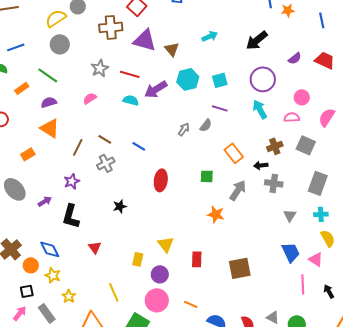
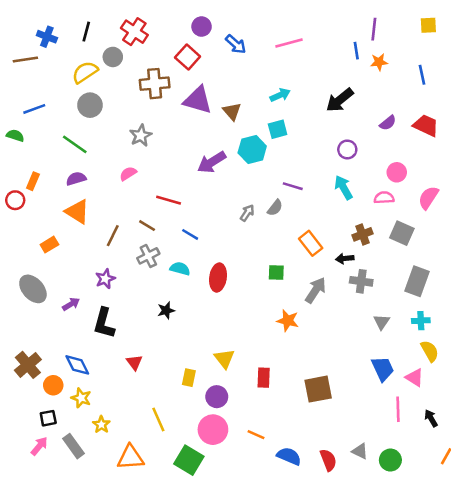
red line: (130, 74) -> (169, 200), moved
purple circle: (263, 79) -> (347, 149), size x0.6
cyan square: (220, 80) -> (278, 129), moved
orange rectangle: (22, 88) -> (33, 181), moved, turned -32
cyan semicircle: (131, 100) -> (180, 269), moved

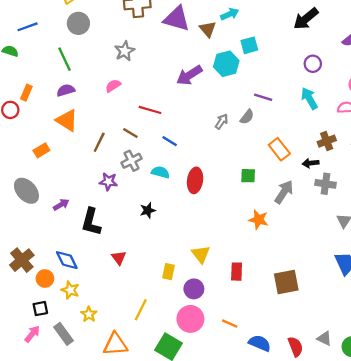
cyan arrow: (280, 95) -> (230, 14), moved
green line: (75, 144) -> (65, 59), turned 30
purple star: (105, 279) -> (108, 182), moved, turned 30
yellow line: (158, 419) -> (141, 310), turned 50

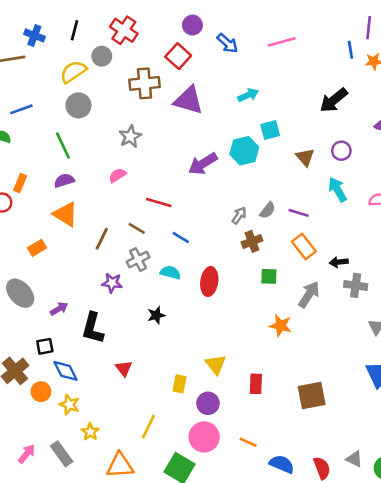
brown triangle: (208, 29) -> (305, 157), moved
purple line: (263, 97) -> (299, 213), moved
brown cross: (327, 141) -> (252, 241), moved
black square: (40, 309) -> (45, 346), moved

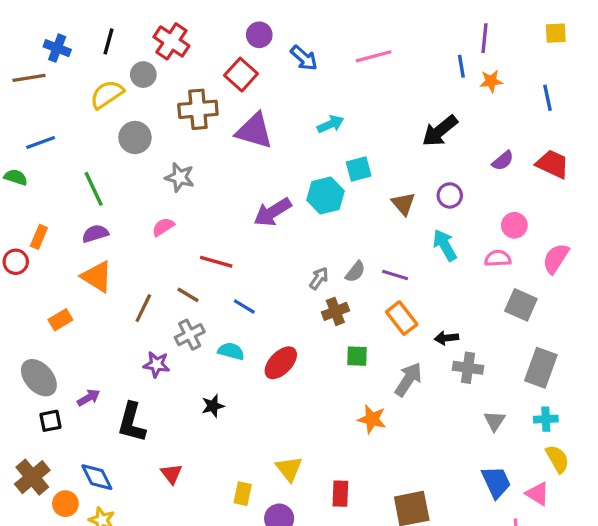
gray circle: (78, 105) -> (135, 137), moved
gray star: (130, 136) -> (180, 177), turned -30
red ellipse: (209, 282) -> (281, 363), turned 36
black square: (45, 346) -> (51, 421), moved

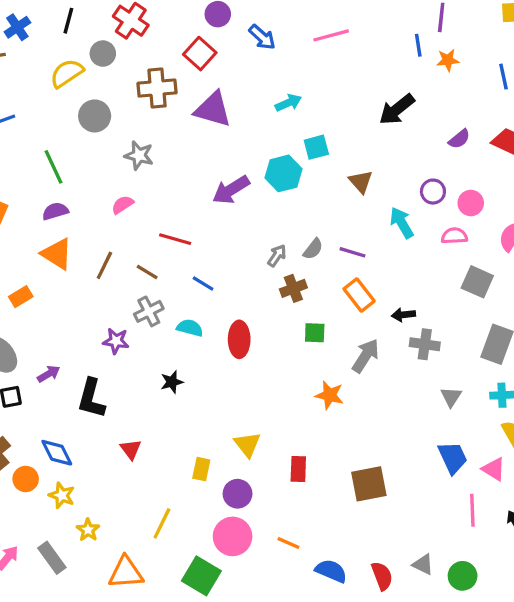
blue cross: (57, 48) -> (17, 27), turned 35
purple circle: (450, 195) -> (433, 192), moved
brown line: (143, 308) -> (104, 265), moved
red ellipse: (281, 363) -> (239, 339), turned -44

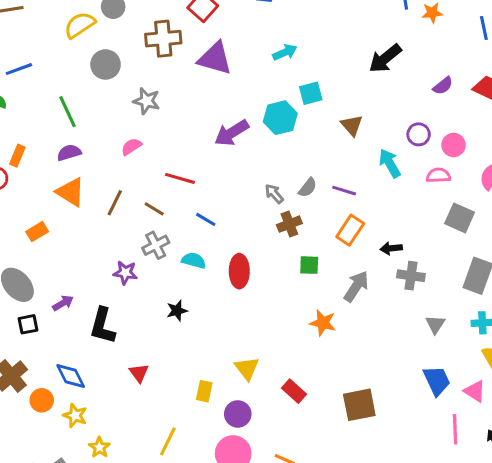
gray arrow: (277, 256) -> (274, 194), turned -75
orange rectangle: (359, 295) -> (350, 230), turned 72
red rectangle: (298, 469) -> (294, 391), turned -50

